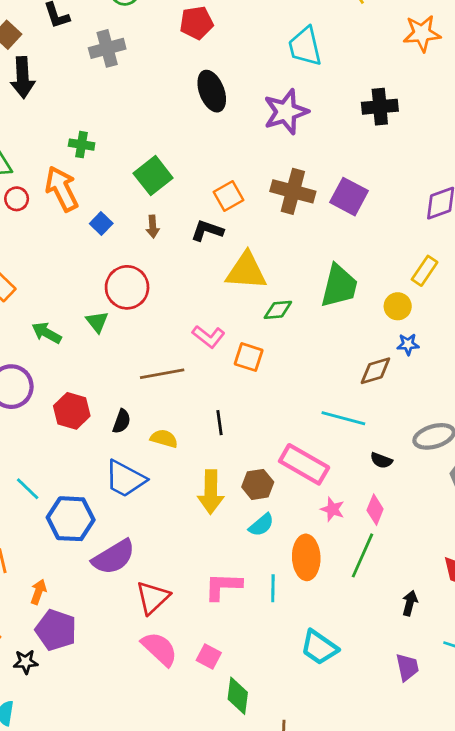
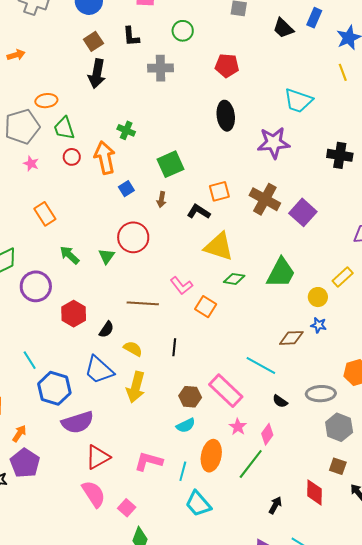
cyan trapezoid: (305, 46) -> (298, 101), turned -72
yellow arrow: (211, 492) -> (136, 387), moved
cyan trapezoid: (319, 647) -> (198, 504), moved

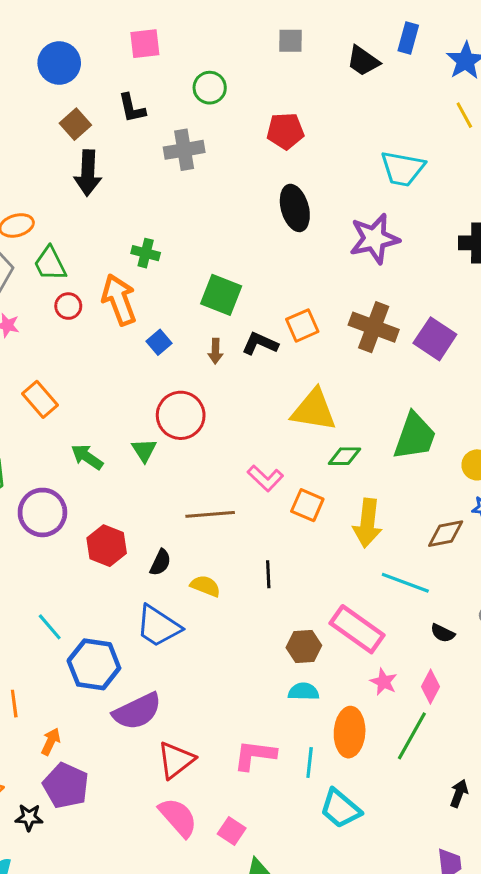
green square: (170, 164) -> (221, 295), turned -36
black L-shape: (199, 212) -> (260, 344), moved
yellow arrow: (136, 387) -> (367, 523), moved
cyan semicircle: (186, 425) -> (304, 692), turned -144

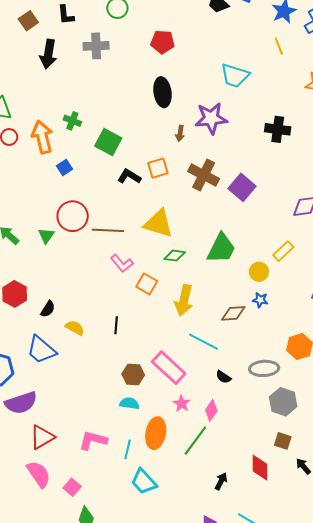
black arrow: (88, 173) -> (48, 54), moved
green cross: (146, 253) -> (72, 121), moved
brown arrow: (215, 351) -> (180, 133), moved
brown line: (210, 514) -> (108, 230), moved

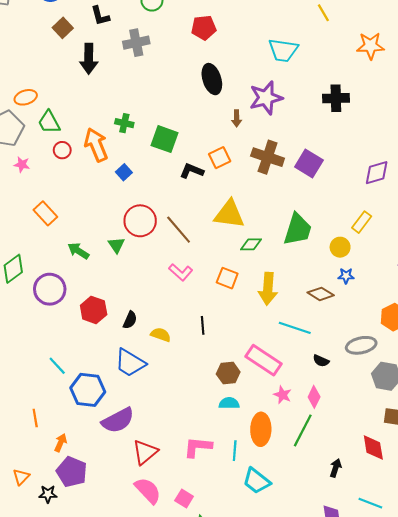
brown line: (108, 230) -> (179, 230), turned 56
pink L-shape: (122, 263) -> (181, 272), moved
brown diamond: (233, 313) -> (321, 294), turned 45

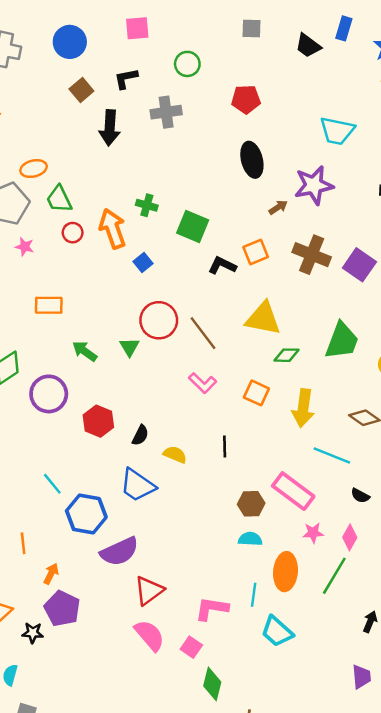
black L-shape: (100, 16) -> (126, 79), turned 90
brown arrow: (237, 118) -> (278, 207), turned -126
orange rectangle: (45, 213) -> (49, 305), turned -50
pink star: (283, 395) -> (313, 533), turned -30
pink L-shape: (198, 447) -> (212, 609), moved

